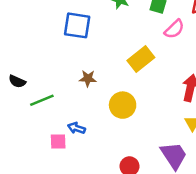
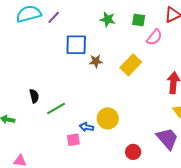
brown star: (88, 78) -> (96, 61), moved
black semicircle: (17, 81) -> (34, 96), turned -120
yellow circle: (123, 105) -> (108, 118), moved

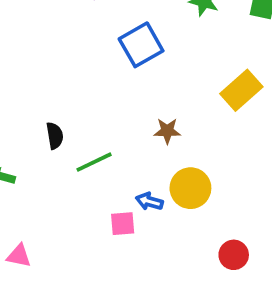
blue square: (76, 45) -> (141, 45), turned -35
brown star: (96, 61) -> (167, 131), moved

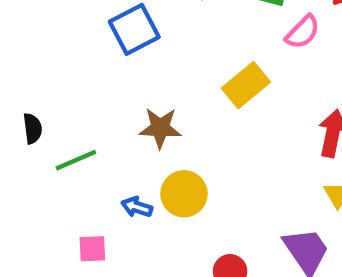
brown star: (167, 131) -> (160, 128), size x1.4
pink square: (123, 224) -> (92, 249), moved

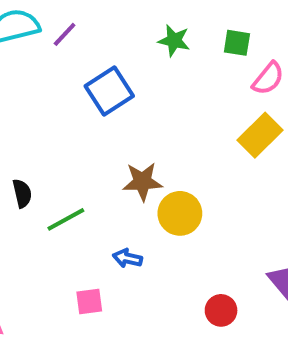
yellow rectangle: (246, 85) -> (260, 135), moved
yellow circle: (184, 194) -> (180, 213), moved

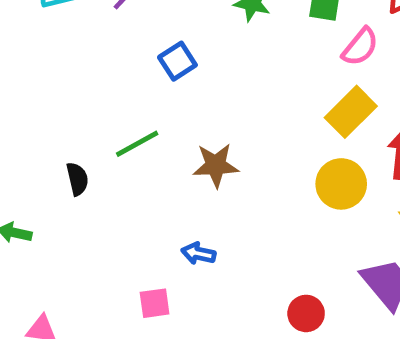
blue square: (109, 91) -> (177, 61), size x0.7
yellow circle: (180, 213) -> (341, 184), moved
green line: (66, 219) -> (137, 144), moved

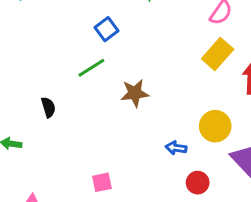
green line: (137, 144) -> (91, 68), moved
yellow circle: (341, 184) -> (215, 126), moved
blue arrow: (198, 253) -> (176, 148), moved

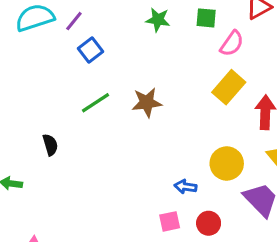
blue square: (107, 29) -> (91, 50), moved
brown star: (135, 93) -> (147, 102), moved
pink square: (102, 182) -> (170, 221), moved

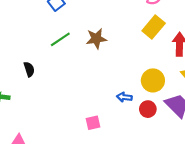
pink square: (170, 221) -> (93, 123), moved
red circle: (209, 223) -> (148, 109), moved

